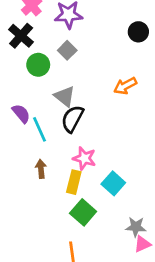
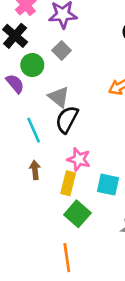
purple semicircle: (21, 114) -> (15, 84), moved
cyan square: (113, 183) -> (108, 185), turned -30

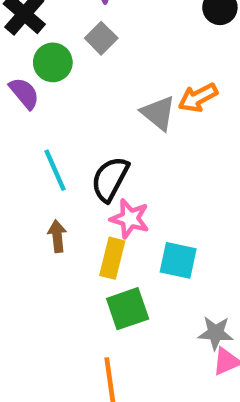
gray triangle: (59, 97) -> (158, 113), moved
black semicircle: (67, 119) -> (110, 179), moved
green square: (77, 214) -> (128, 309), turned 30

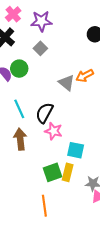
green circle: (53, 62) -> (19, 69), moved
brown arrow: (57, 236) -> (20, 139), size x1.5
yellow rectangle: (112, 258) -> (68, 172), moved

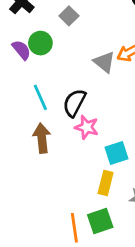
cyan square: (76, 150) -> (116, 153), turned -30
green square: (53, 172) -> (100, 221), moved

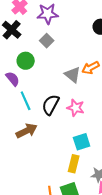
purple semicircle: (21, 50) -> (13, 79), moved
pink star: (87, 127) -> (76, 108), moved
brown arrow: (42, 138) -> (27, 131), turned 70

